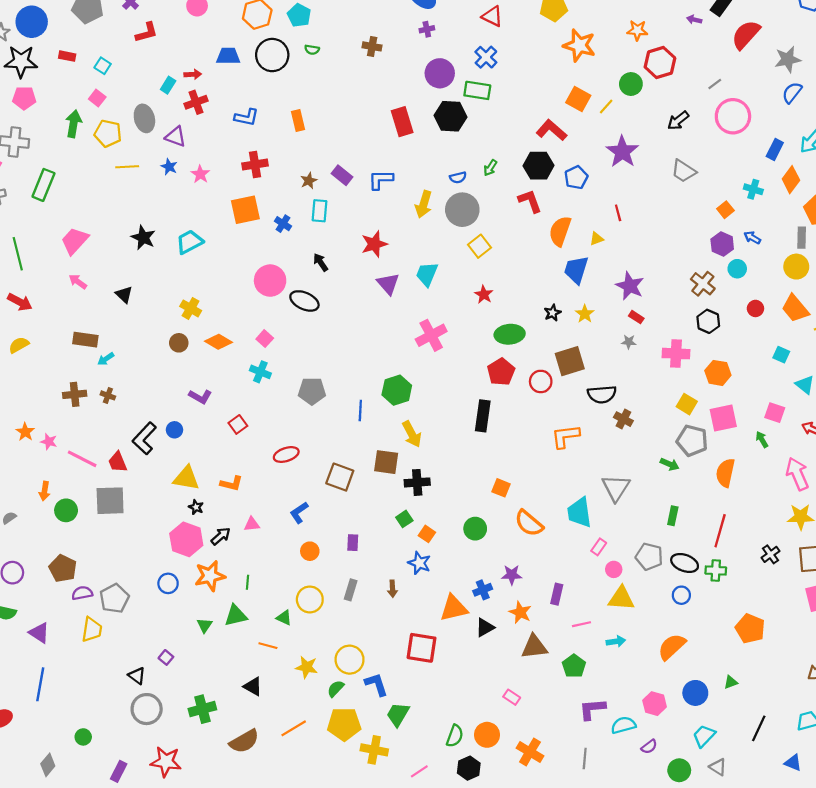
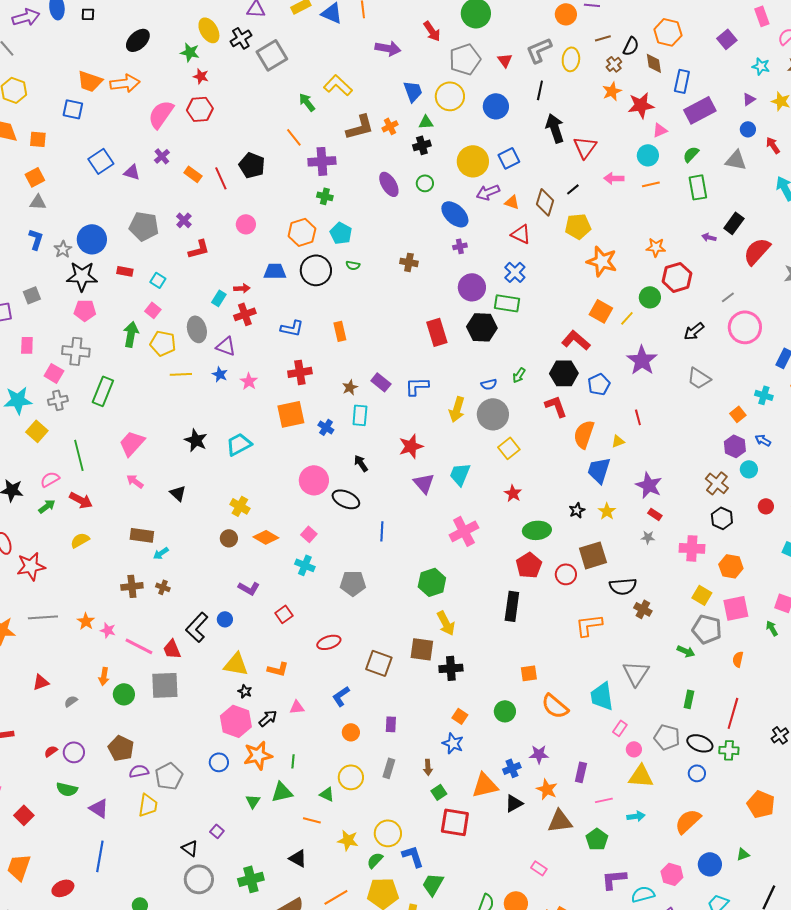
blue line: (360, 410) -> (382, 531), moved
orange semicircle: (725, 473) -> (738, 659), size x0.6
orange square: (501, 488) -> (529, 673), turned -30
green square: (404, 519) -> (439, 792), moved

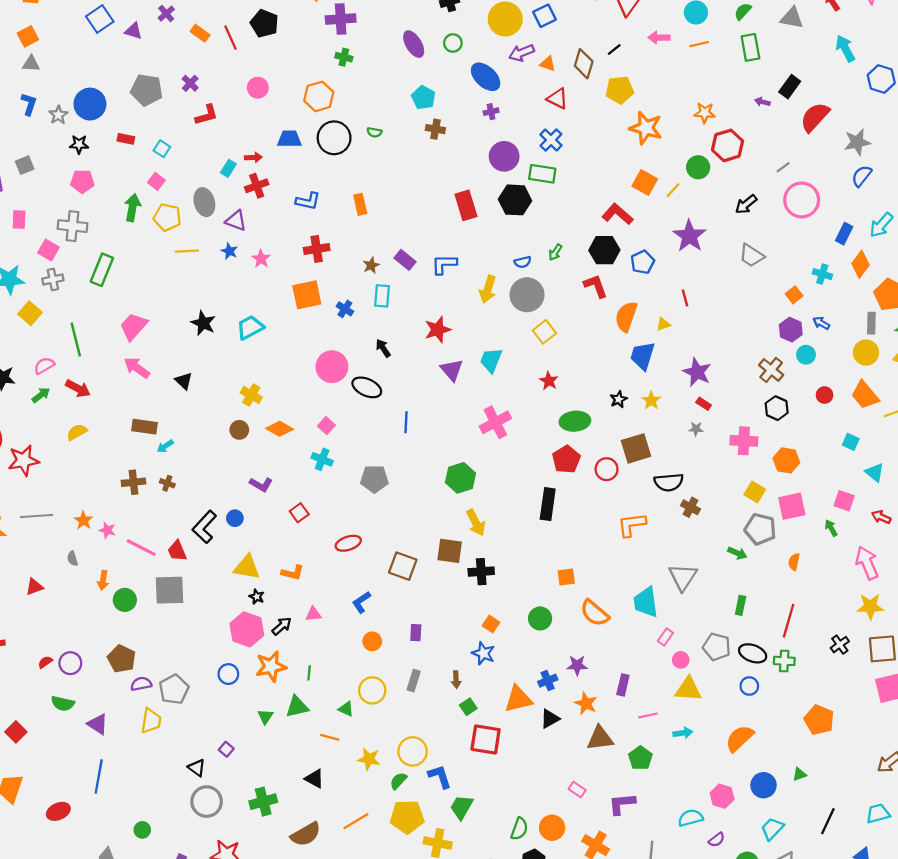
cyan pentagon: (341, 233) -> (423, 97), moved
black star: (82, 276) -> (79, 144), size x0.6
pink arrow: (135, 481) -> (137, 368), size x1.4
gray semicircle: (71, 701) -> (73, 559), moved, turned -72
purple L-shape: (614, 879) -> (622, 804), moved

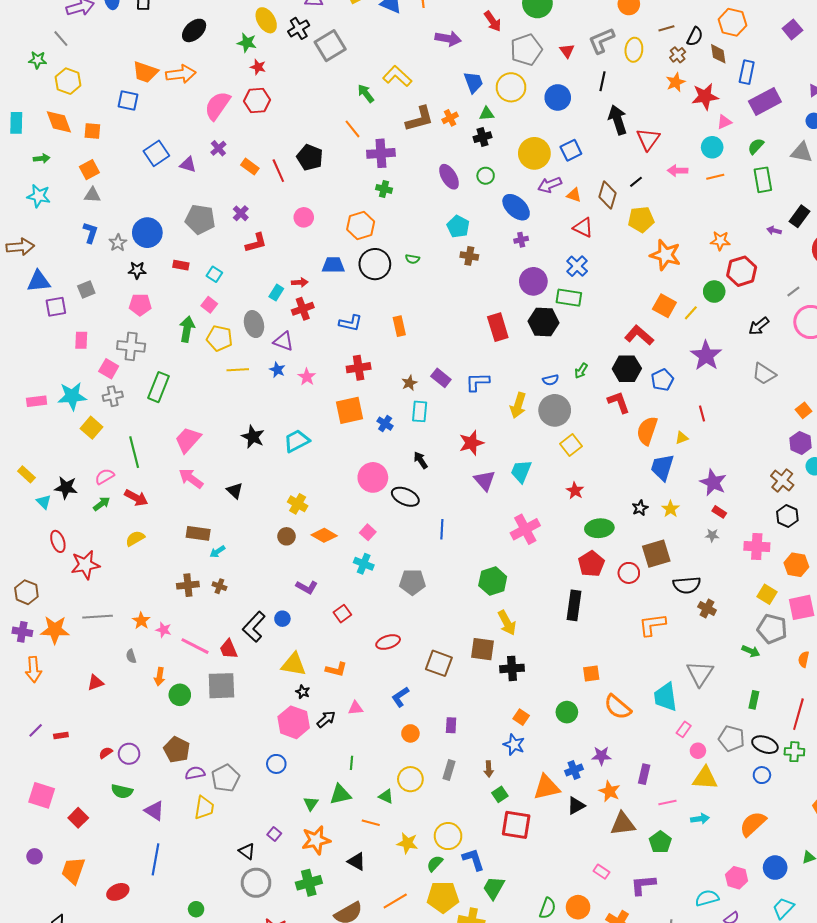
orange star: (271, 666) -> (316, 840), moved

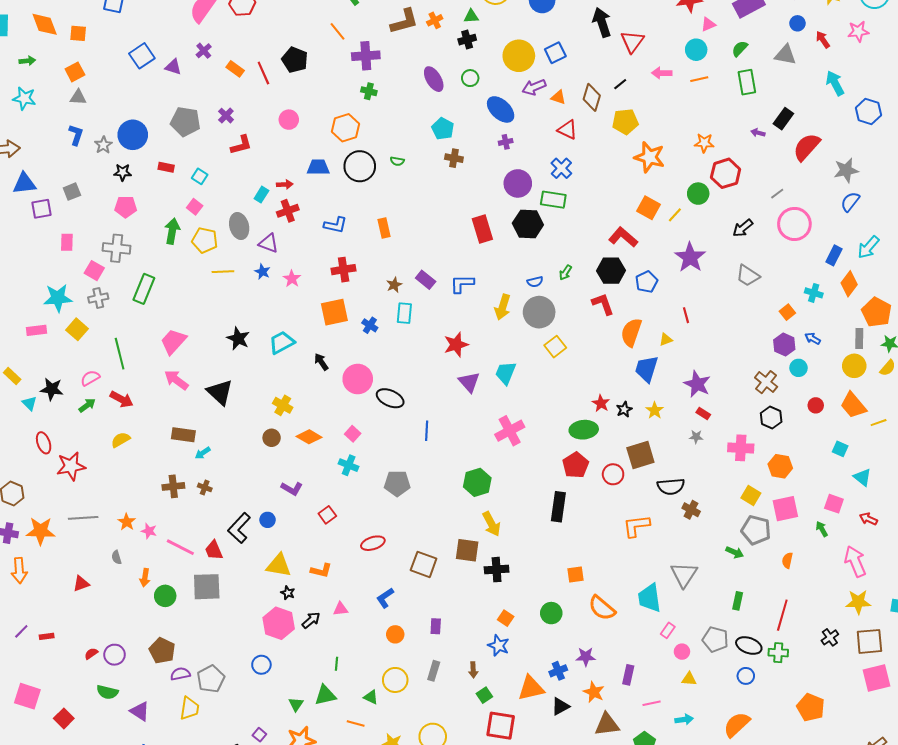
pink rectangle: (37, 401) -> (36, 330), moved
black arrow: (421, 460) -> (321, 362), moved
black triangle: (235, 491) -> (220, 392), size x1.6
red star: (575, 491) -> (601, 403), moved
yellow triangle: (705, 778) -> (689, 679), size x0.6

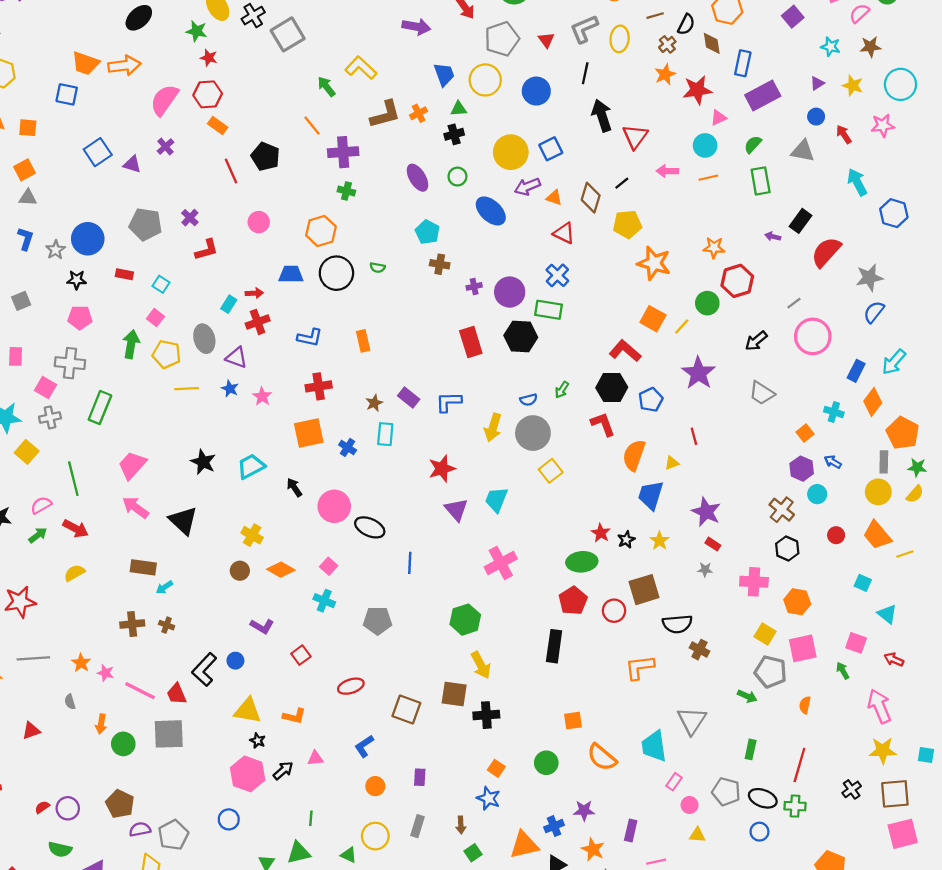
orange rectangle: (235, 69) -> (218, 125), moved
purple cross: (506, 142) -> (474, 286), moved

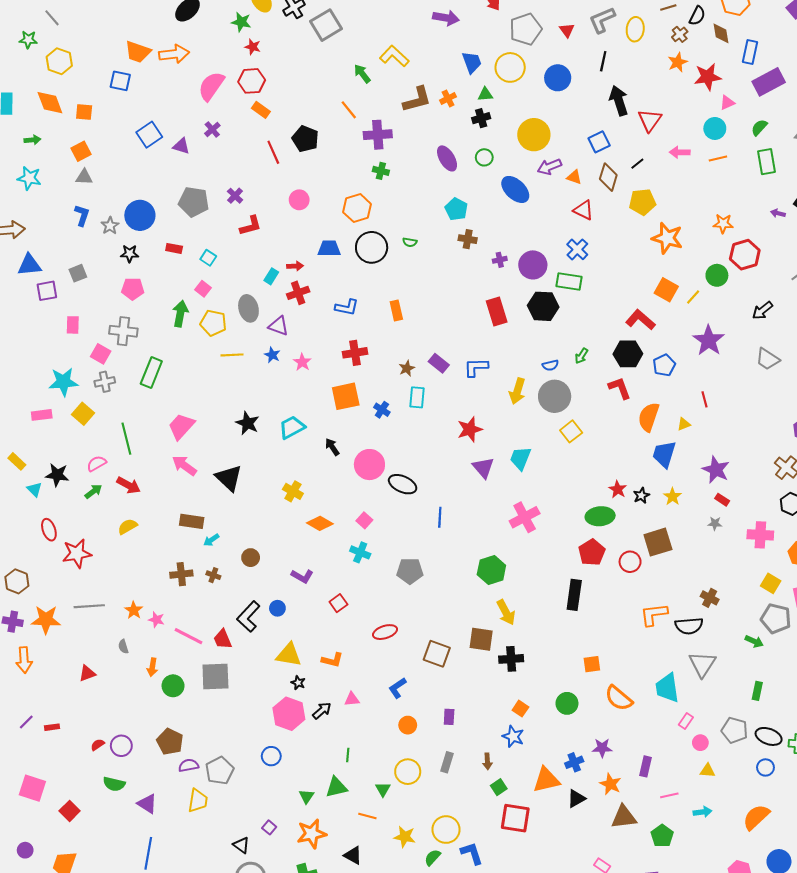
blue square: (551, 149) -> (599, 142), moved
brown circle: (240, 571) -> (251, 558), moved
black semicircle: (677, 624) -> (689, 626), moved
green triangle: (349, 855) -> (383, 789), turned 35

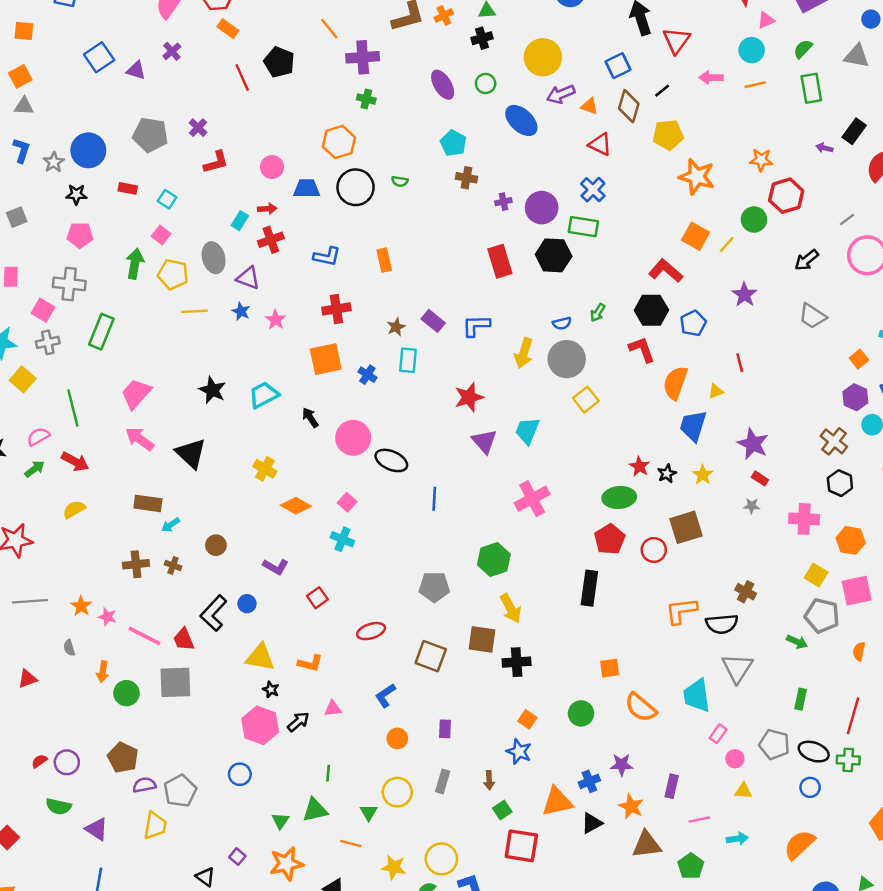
pink circle: (299, 200) -> (272, 167), moved
purple star: (709, 340) -> (744, 295), size x0.7
gray pentagon: (410, 571) -> (434, 587), moved

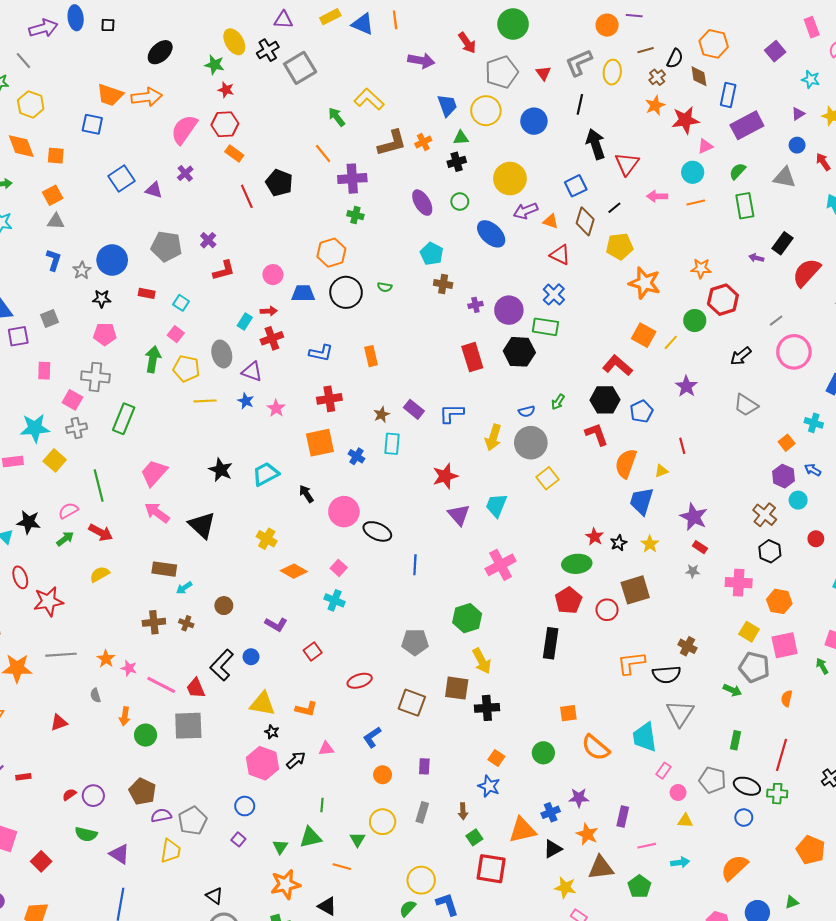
purple square: (237, 857) -> (238, 839), moved
yellow star: (394, 867) -> (565, 887), moved

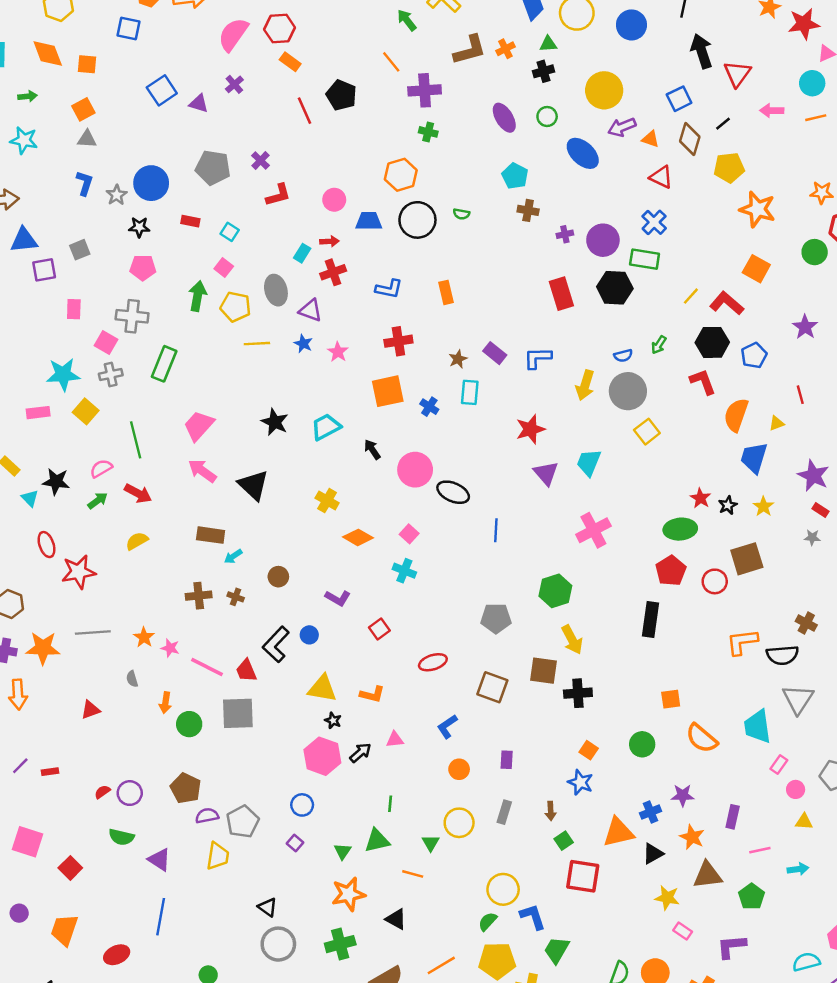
yellow line: (671, 342) -> (691, 296), moved

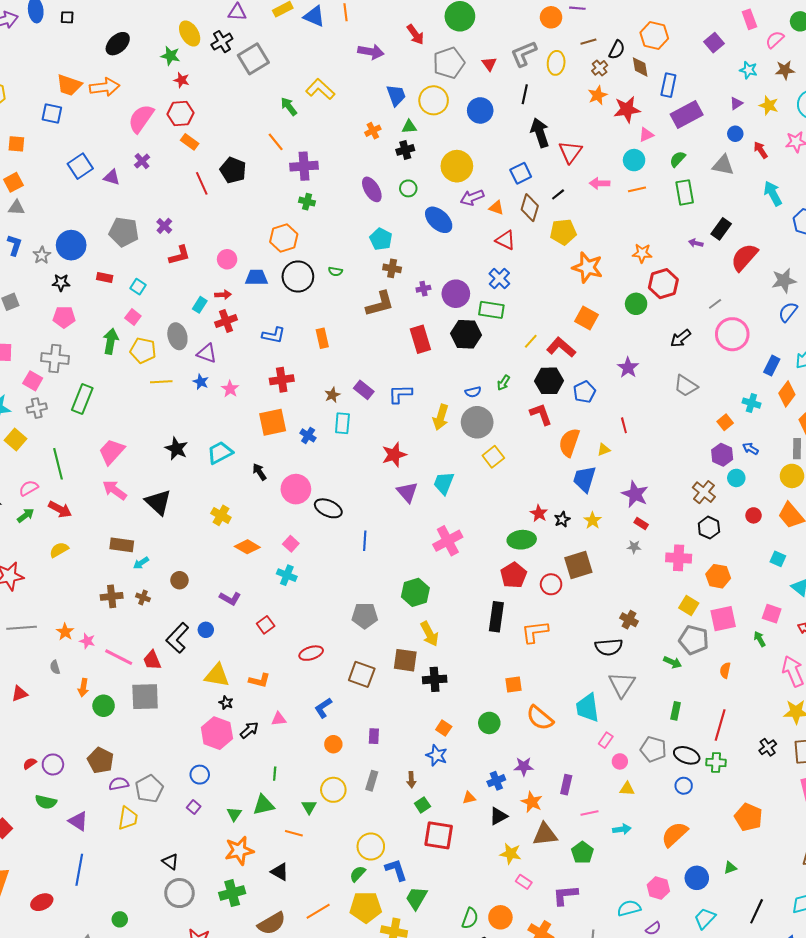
brown L-shape: (470, 50) -> (380, 304), moved
orange L-shape: (742, 642) -> (535, 632), moved
orange triangle: (618, 832) -> (469, 798), size x0.5

